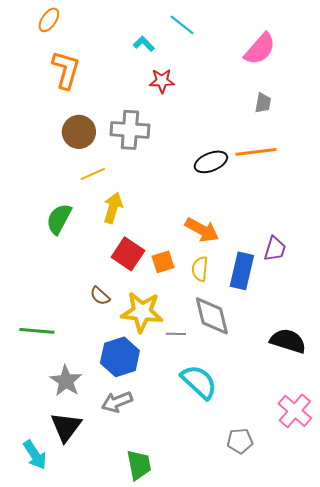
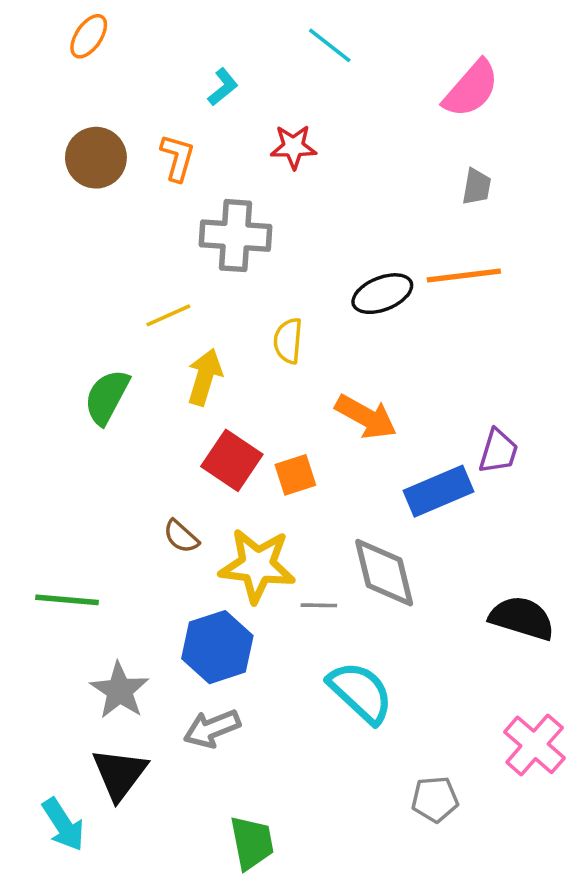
cyan L-shape: (144, 44) -> (223, 87), moved, turned 95
orange L-shape: (66, 70) -> (178, 158), moved, size x0.7
brown circle: (79, 132) -> (96, 158), moved
yellow semicircle: (200, 269) -> (288, 341), moved
blue rectangle: (242, 271) -> (438, 491), turned 54

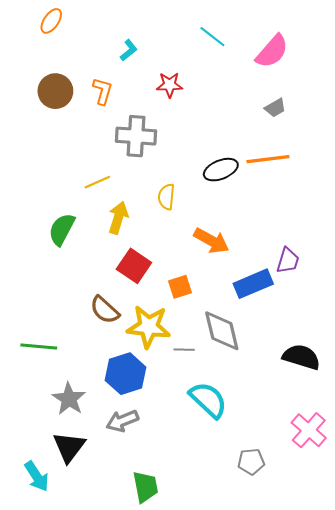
cyan line: (330, 45) -> (212, 37), moved
gray trapezoid: (477, 187) -> (275, 108), turned 50
orange square: (295, 475) -> (180, 287), moved
brown semicircle: (181, 536) -> (105, 310), size x1.4

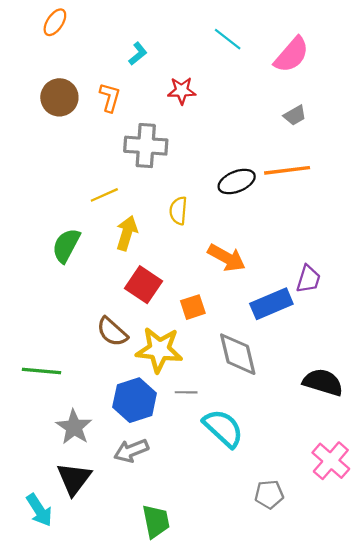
gray line: (184, 350) -> (186, 392), moved

